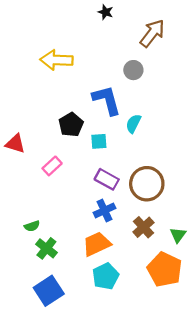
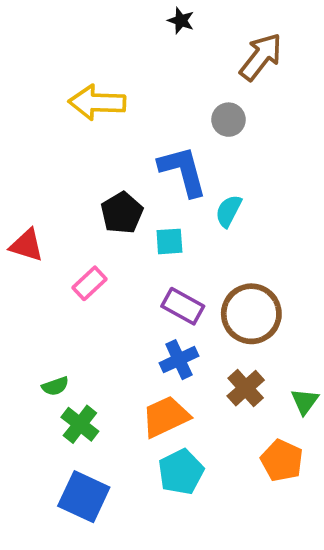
orange pentagon: (165, 270) -> (282, 460), size x0.7
blue square: (49, 291) -> (84, 497), turned -32

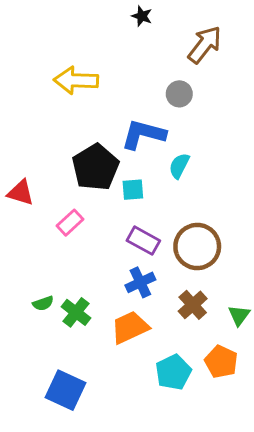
blue L-shape: (183, 171) -> (143, 134), turned -60
black pentagon: (122, 213) -> (95, 167), size x1.4
green cross: (80, 424) -> (76, 312), moved
cyan pentagon: (181, 472) -> (173, 372), moved

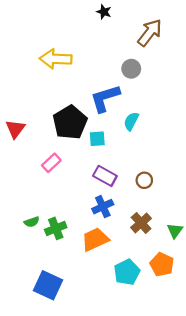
blue L-shape: (143, 134) -> (105, 98), turned -32
red triangle: (21, 193) -> (15, 129), moved, turned 50
brown circle: (197, 247) -> (144, 180), size x0.5
green cross: (76, 312) -> (56, 228), turned 30

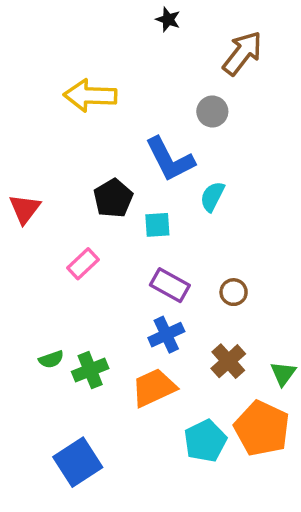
blue L-shape: (105, 98) -> (170, 159), turned -100
black pentagon: (70, 122) -> (113, 198), size x0.7
orange pentagon: (162, 265) -> (262, 428), size x1.4
blue square: (48, 285) -> (78, 462), turned 32

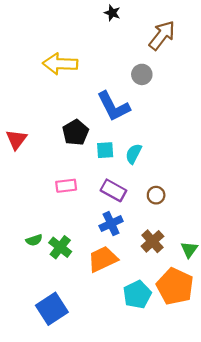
cyan semicircle: (212, 196) -> (134, 154), moved
pink rectangle: (83, 264) -> (66, 186), moved, turned 36
green cross: (90, 370) -> (60, 247), turned -30

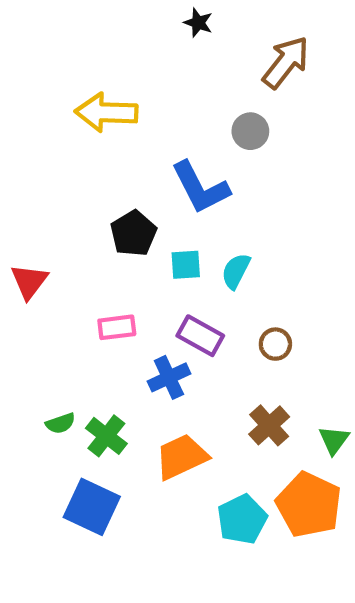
red triangle: (16, 140) -> (29, 281), moved
blue cross: (111, 224) -> (169, 377), moved
blue square: (52, 309) -> (92, 507), moved, turned -32

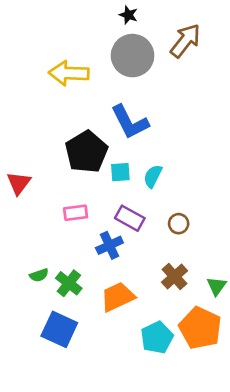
gray circle: (250, 131) -> (133, 56), moved, size x1.8
black pentagon: (134, 233) -> (86, 152), size x1.4

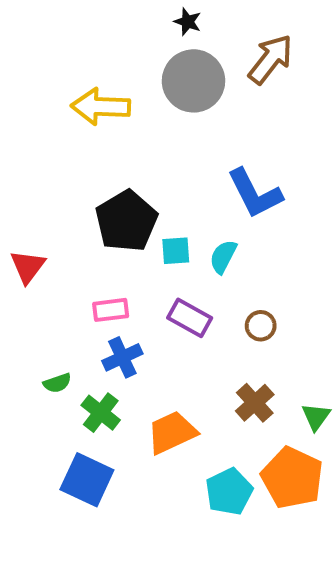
blue L-shape: (130, 122) -> (255, 193), moved
blue cross: (109, 245) -> (122, 357), moved
green semicircle: (39, 275) -> (57, 383), moved

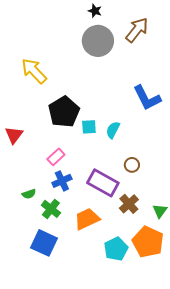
yellow arrow: (101, 107) -> (34, 71), moved, turned 44
blue L-shape: (255, 193) -> (147, 98), moved
pink rectangle: (111, 310) -> (56, 157), turned -36
purple rectangle: (190, 318) -> (103, 183), moved, size x1.4

